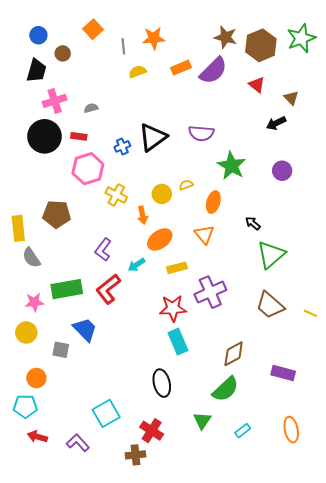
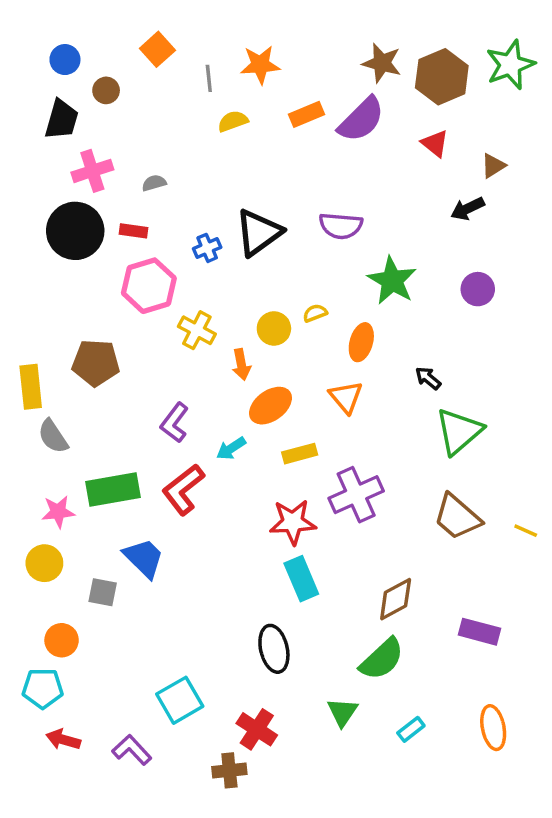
brown triangle: (291, 98) -> (493, 166), turned 42

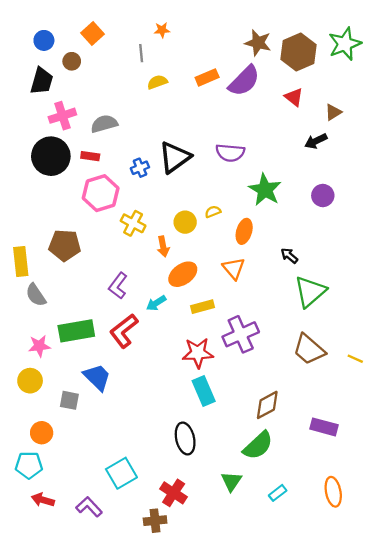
orange square: (157, 49) -> (93, 33), moved
orange star: (260, 65) -> (162, 30), moved, size x0.6
gray semicircle: (154, 183) -> (104, 124), size x1.6

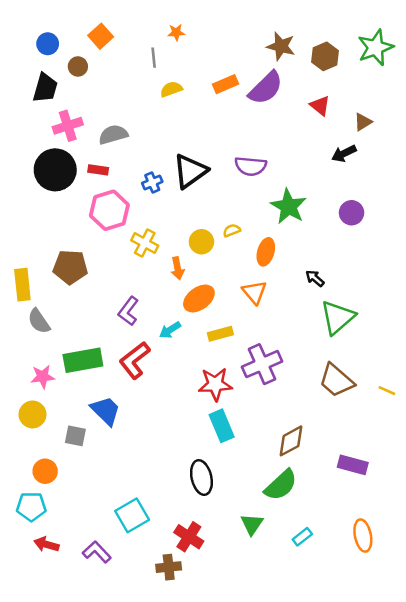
brown hexagon: (299, 52) -> (325, 56), size x0.7

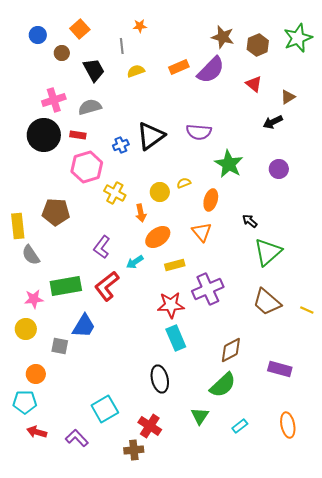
black trapezoid: (45, 88) -> (94, 70), moved, turned -45
blue trapezoid: (106, 411) -> (84, 326), turned 76

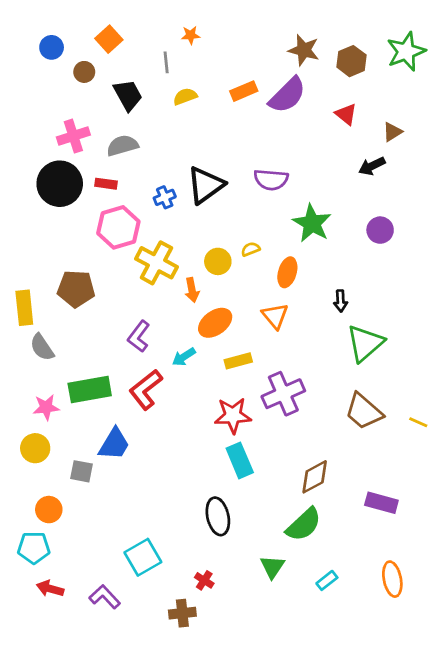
yellow cross: (115, 193) -> (157, 263), size x1.4
black arrow: (250, 221) -> (341, 301), turned -133
red cross: (150, 426) -> (204, 580), size x0.6

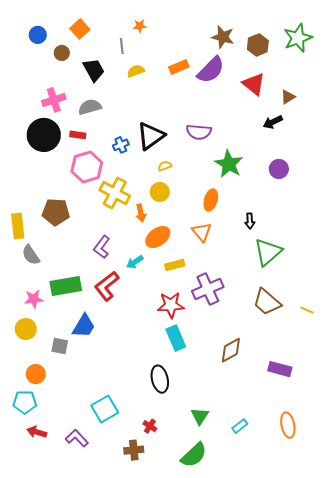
red triangle: (346, 114) -> (254, 84), size x1.4
yellow semicircle: (251, 249) -> (165, 166), moved
green semicircle: (304, 525) -> (194, 455), moved

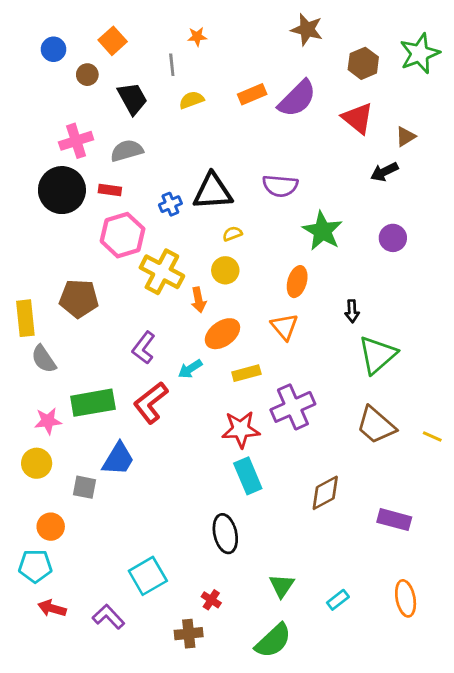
brown star: (223, 37) -> (307, 30), moved
black triangle: (151, 136) -> (213, 191), turned 32

